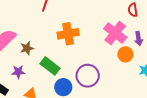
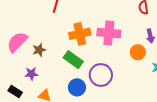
pink cross: (115, 33) -> (109, 33), moved, turned -30
green rectangle: (50, 66) -> (73, 60), moved

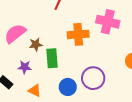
pink cross: (109, 33) -> (108, 22), moved
green rectangle: (73, 60) -> (52, 58), moved, turned 42

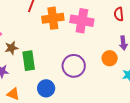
orange cross: (78, 34) -> (53, 18), moved
purple circle: (93, 78) -> (74, 66), moved

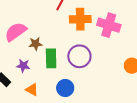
purple circle: (74, 66) -> (79, 56), moved

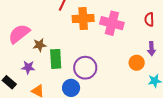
purple circle: (79, 56) -> (85, 68), moved

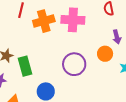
purple circle: (85, 68) -> (74, 64), moved

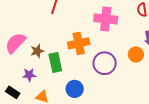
orange cross: (44, 21) -> (79, 43), moved

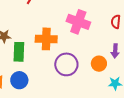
blue circle: (75, 89) -> (19, 80), moved

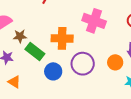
green rectangle: (19, 52) -> (35, 52), turned -54
blue circle: (19, 80) -> (53, 71), moved

